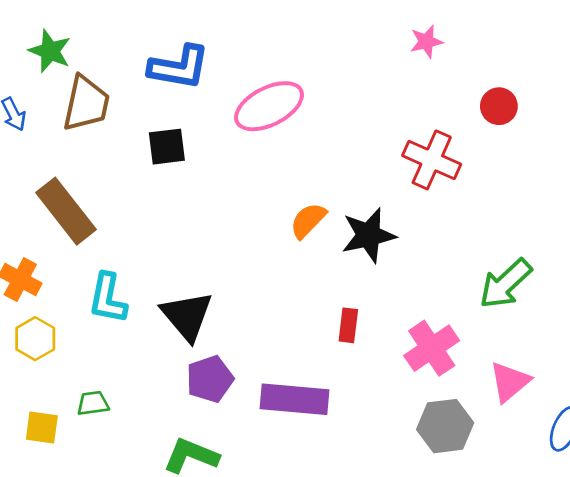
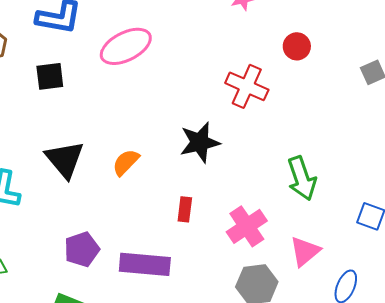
orange semicircle: (308, 220) -> (126, 162), moved
green arrow: (506, 284) -> (302, 178), turned -66
black triangle: (187, 316) -> (65, 159), moved

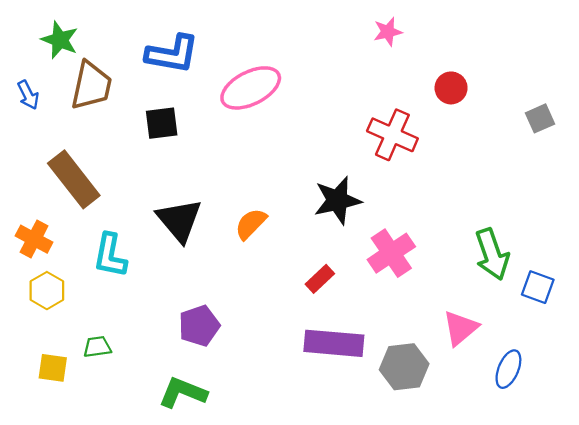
green arrow: (302, 178) -> (492, 254), moved
red rectangle: (185, 209) -> (320, 279), turned 40
pink cross: (247, 226) -> (391, 253), moved
purple rectangle: (145, 264) -> (334, 343), moved

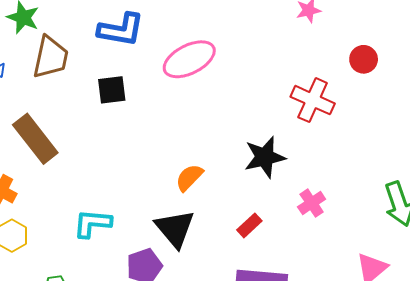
black triangle: (179, 220) -> (175, 228), moved
pink cross: (391, 253) -> (312, 203), size x0.7
cyan L-shape: (110, 255) -> (92, 223), moved, turned 84

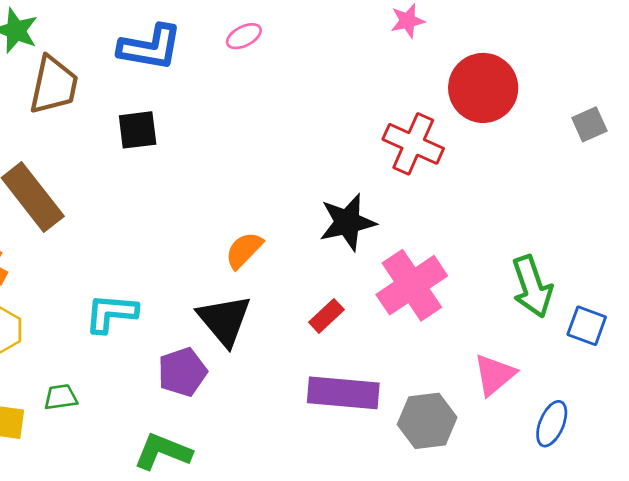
pink ellipse: (189, 59) -> (244, 36), moved, size x0.5
red circle: (364, 59) -> (483, 88), size x1.8
pink cross: (312, 203) -> (412, 285), size x1.8

